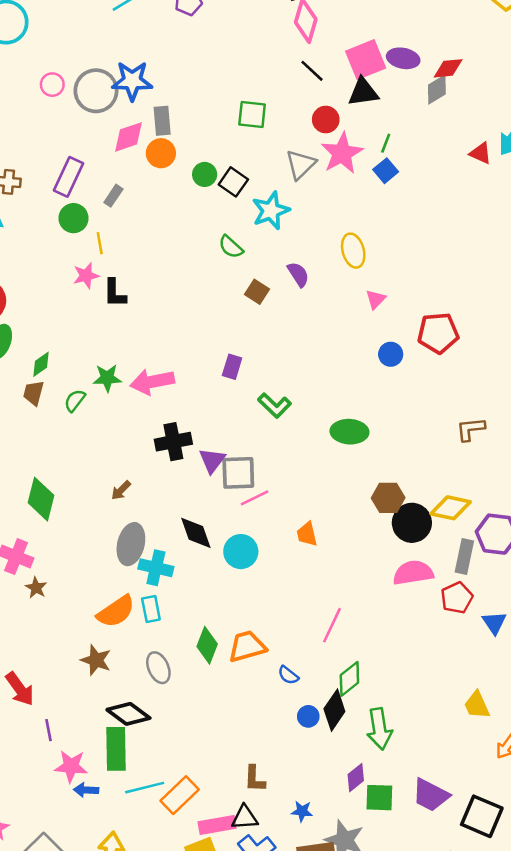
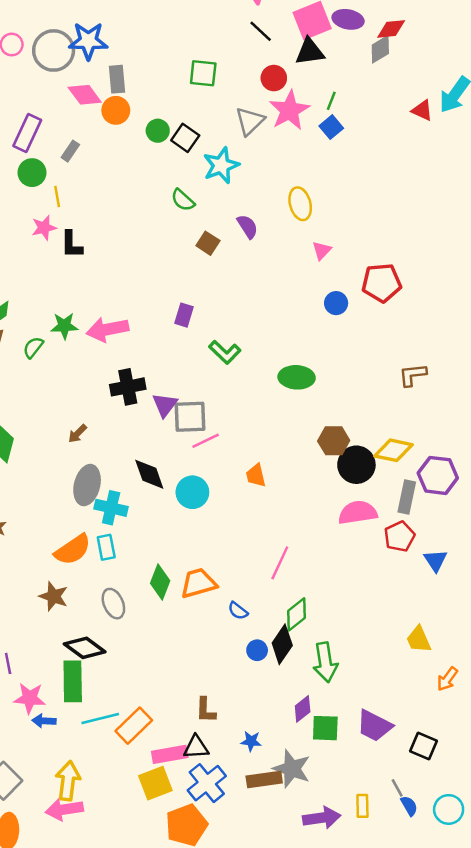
pink diamond: (128, 137) -> (85, 95), turned 72
black square: (482, 816) -> (423, 746), size x0.7

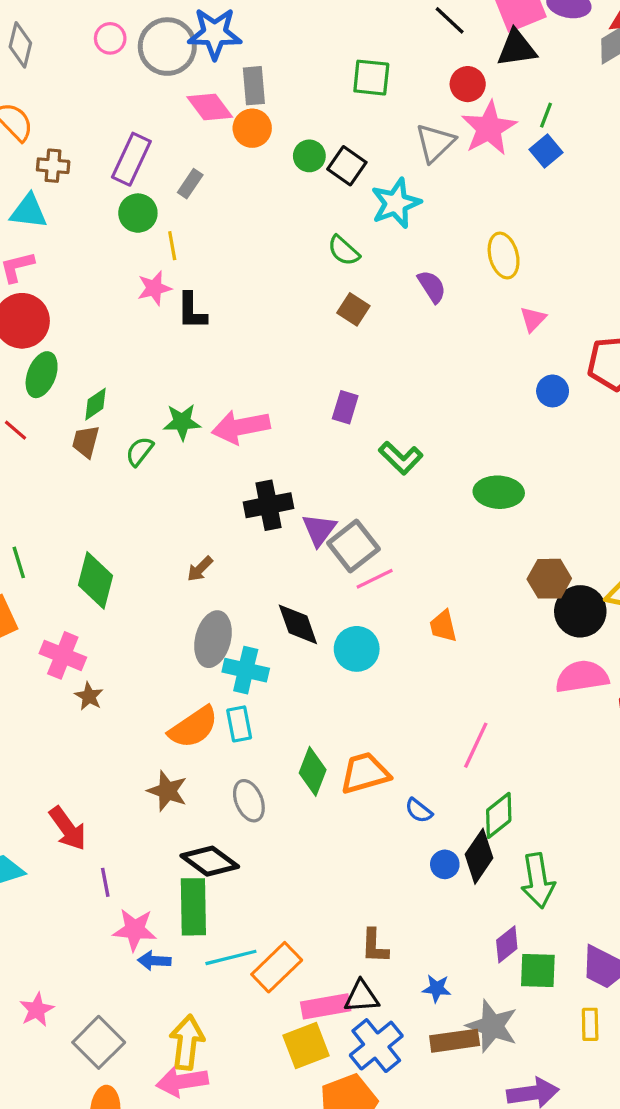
brown square: (208, 243) -> (353, 309), moved
gray square: (190, 417) -> (353, 546), turned -36
yellow rectangle: (362, 806) -> (590, 1024), moved

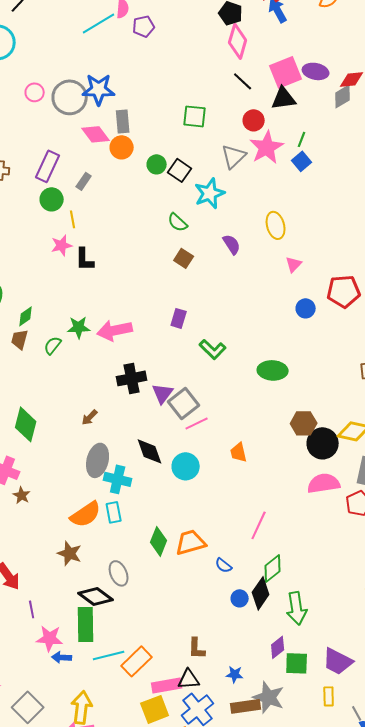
gray ellipse: (249, 801) -> (119, 573), moved

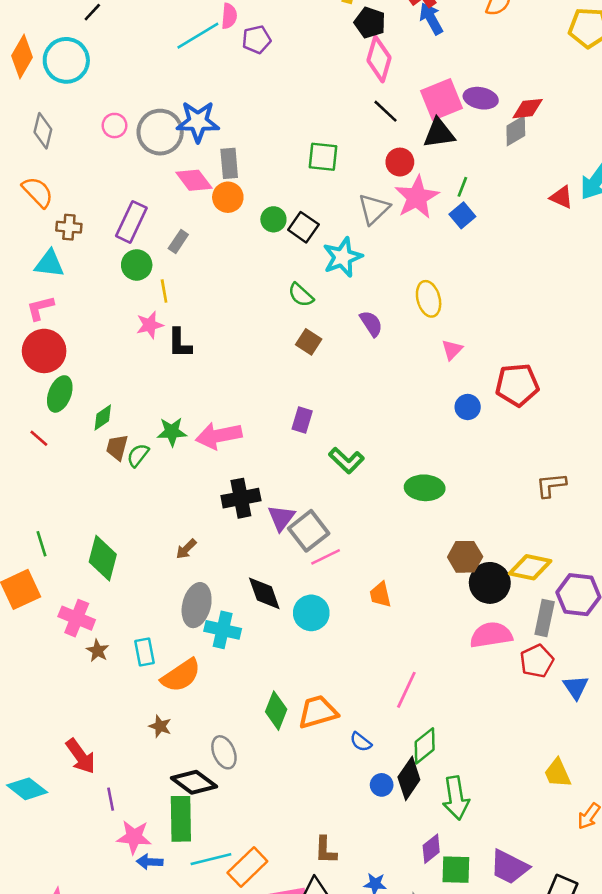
brown trapezoid: (20, 339) -> (117, 447), moved
cyan rectangle: (114, 512) -> (144, 652), moved
brown star: (70, 553) -> (160, 726), size x0.7

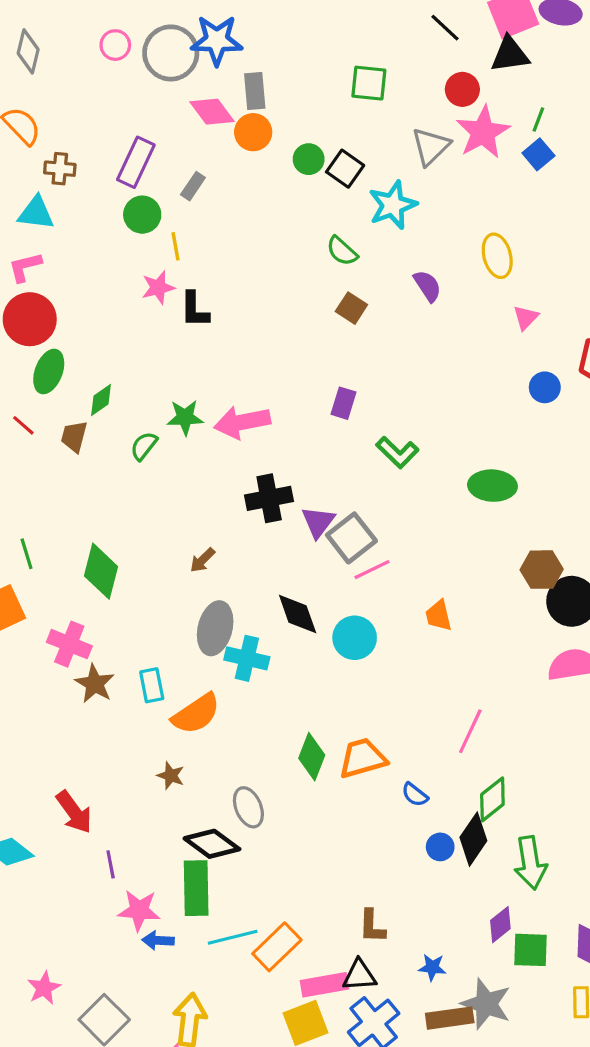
brown trapezoid: (117, 447) -> (74, 436), moved
brown star: (98, 651) -> (95, 684), size x1.4

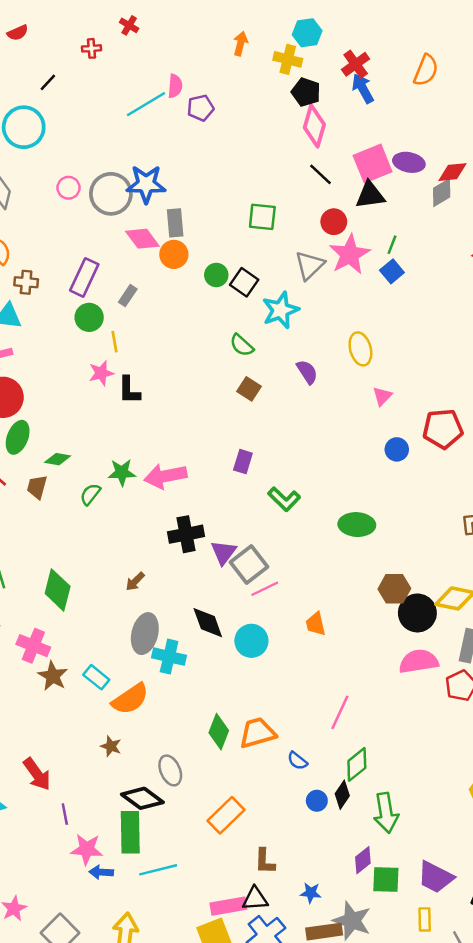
green diamond: (101, 400) -> (58, 459), turned 45
cyan rectangle: (152, 685) -> (96, 677), turned -40
black diamond: (473, 839) -> (342, 795), size x0.7
orange rectangle: (277, 947) -> (226, 815), moved

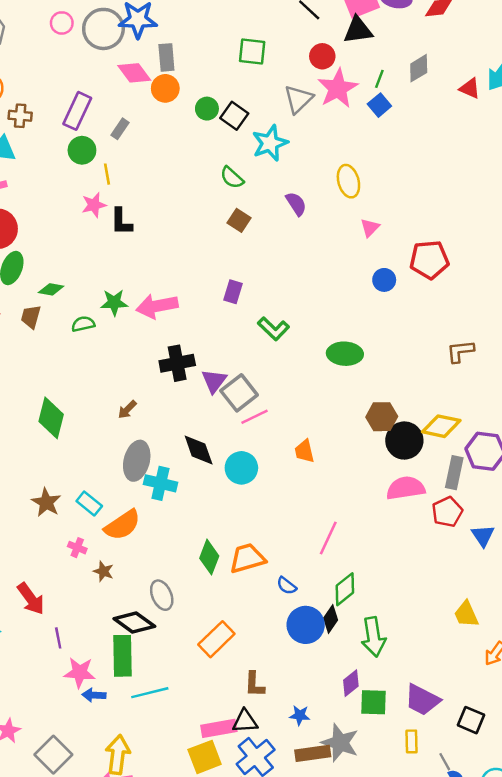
gray diamond: (442, 193) -> (419, 68), moved
green semicircle: (90, 494) -> (83, 324), turned 40
pink cross: (33, 646) -> (77, 548), moved, size x0.6
blue circle: (317, 801) -> (306, 625), size x1.8

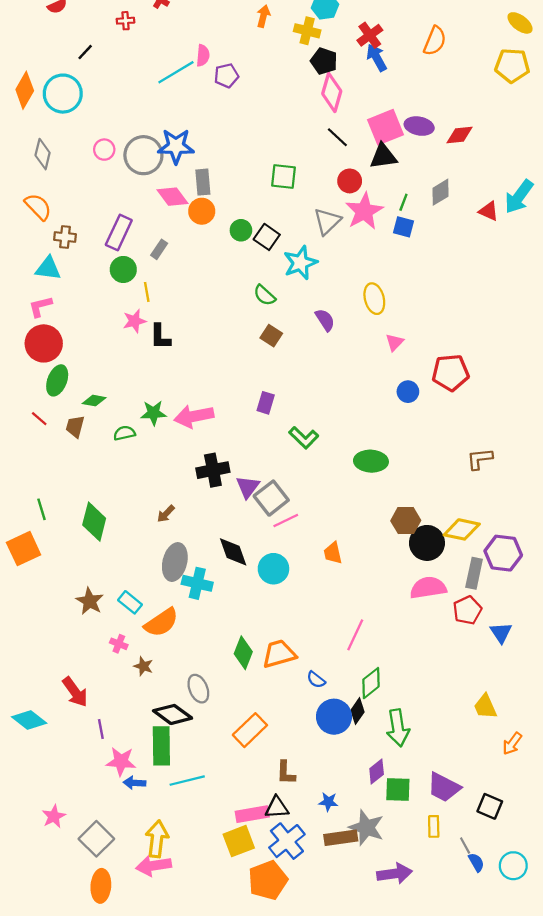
blue square: (379, 105) -> (403, 227), turned -35

